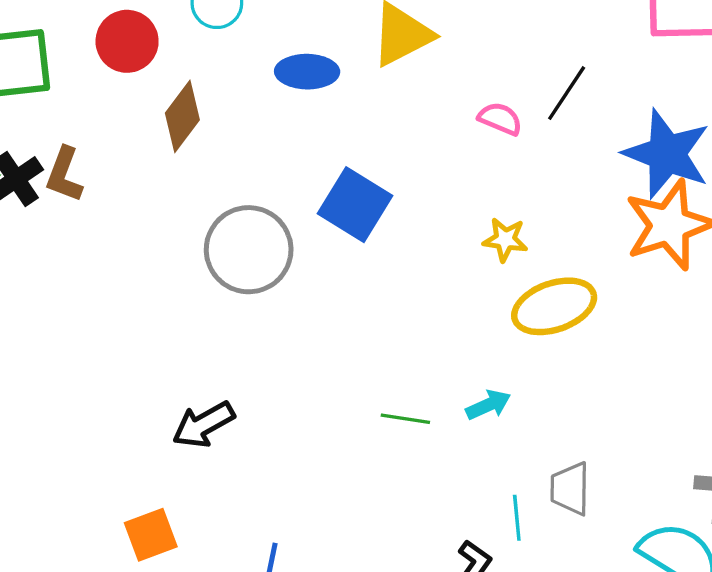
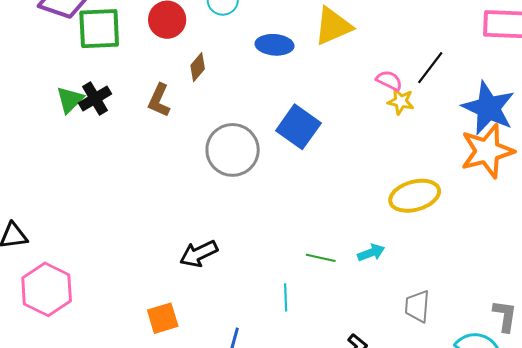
brown diamond: (182, 116) -> (198, 67), size x0.7
brown L-shape: (64, 175) -> (159, 100), moved
yellow star: (505, 240) -> (401, 101), moved
cyan line: (517, 518) -> (286, 297), moved

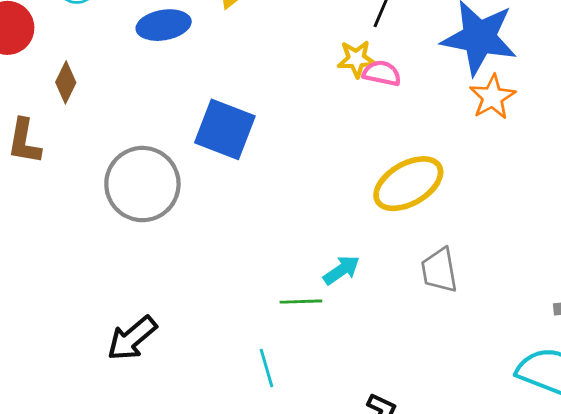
pink semicircle: (389, 80) -> (382, 73), moved
orange star: (487, 151) -> (492, 97), size x0.6
cyan arrow: (371, 253) -> (341, 270), moved
gray trapezoid: (417, 306) -> (439, 270), moved

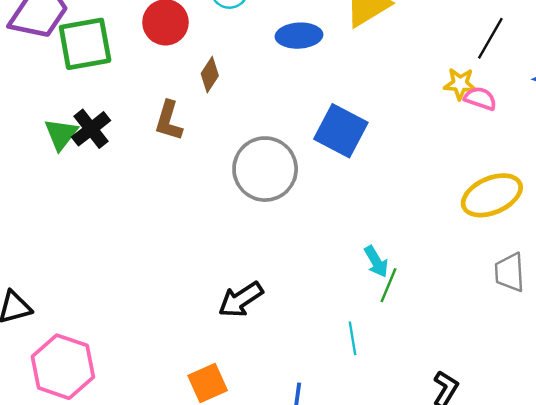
cyan arrow: (341, 270) -> (376, 261), moved, turned 88
green line: (301, 302) -> (388, 285), turned -72

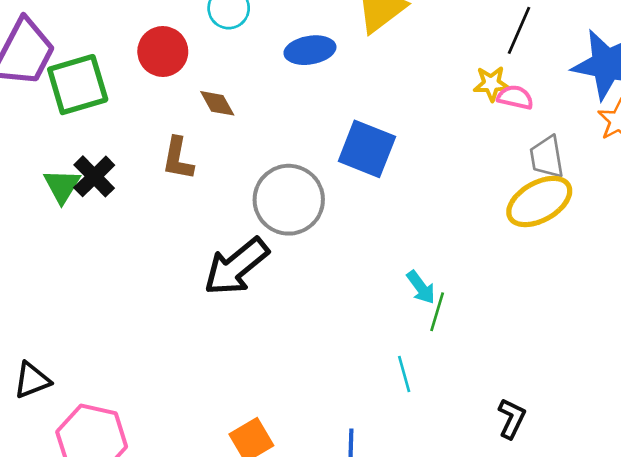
brown diamond: (210, 75) -> (217, 103), turned -56
gray trapezoid: (510, 272) -> (547, 157), moved
black arrow: (241, 300) -> (236, 267), moved, size x1.4

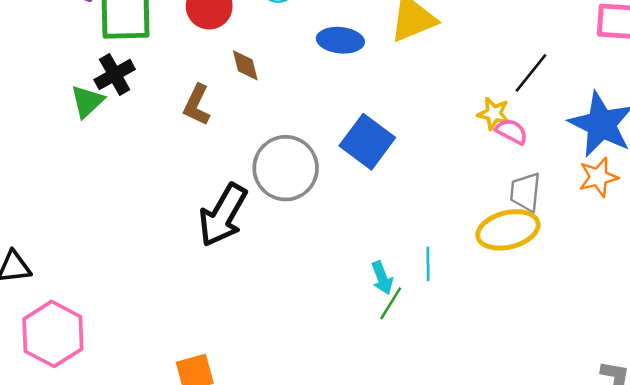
black cross: (94, 176) -> (115, 74), moved
black arrow: (236, 267) -> (223, 215), turned -36
cyan line: (404, 374) -> (428, 264), moved

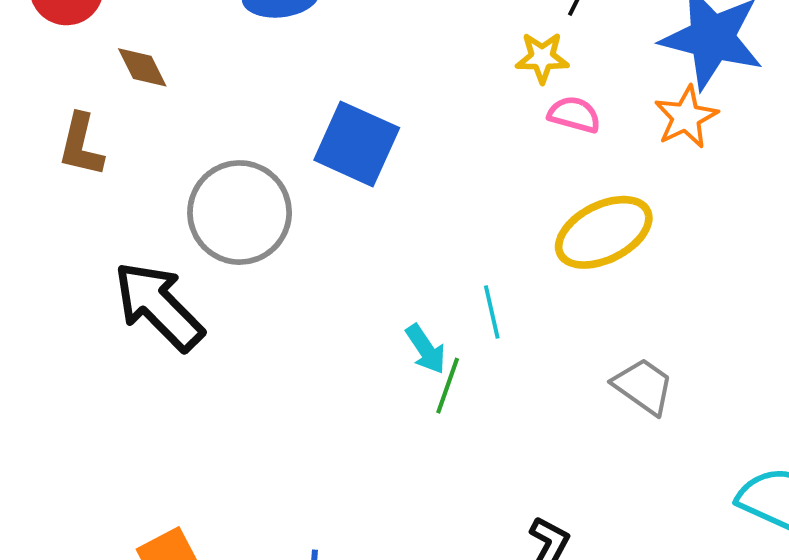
pink semicircle: (512, 131) -> (574, 115), moved
orange star: (598, 177) -> (686, 117), moved
gray trapezoid: (525, 192) -> (643, 386), moved, turned 132
black arrow: (223, 215) -> (159, 306), turned 118

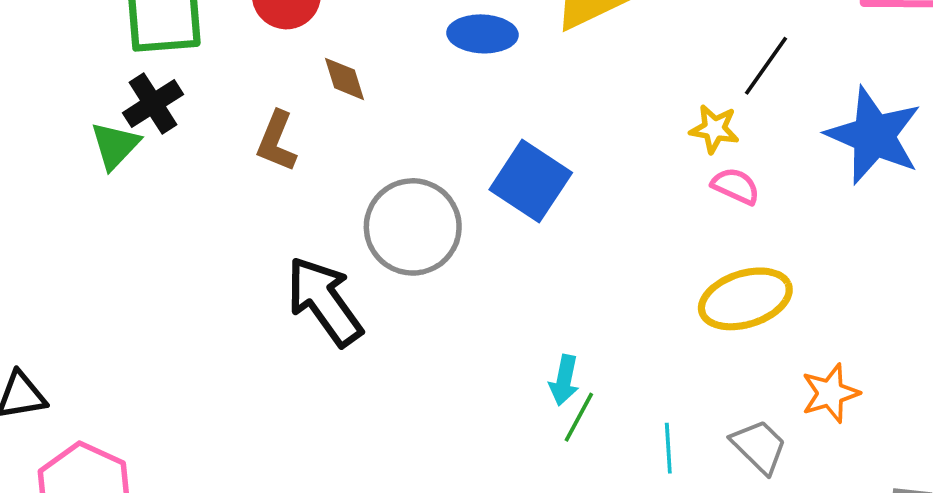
orange star: (686, 117) -> (830, 393), moved
cyan line: (492, 312) -> (668, 448), moved
cyan arrow: (426, 349) -> (564, 380), turned 36

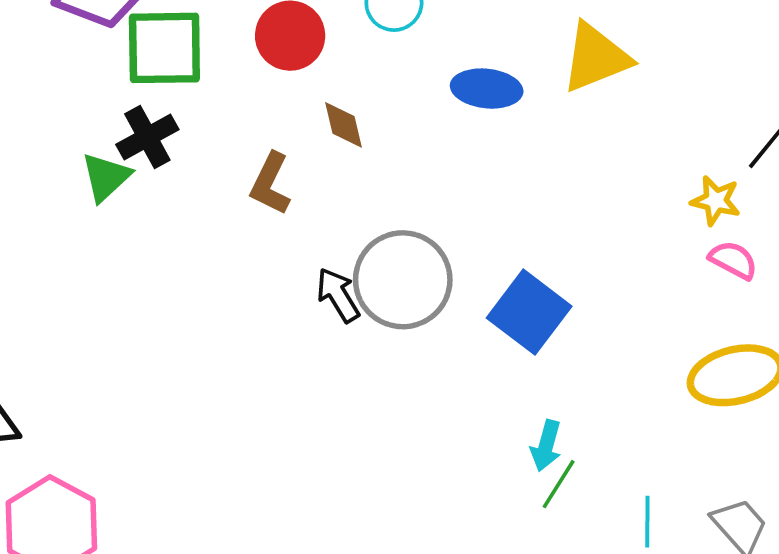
blue square: (531, 181) -> (529, 312), moved
black arrow: (324, 301) -> (338, 295), moved, size x0.6

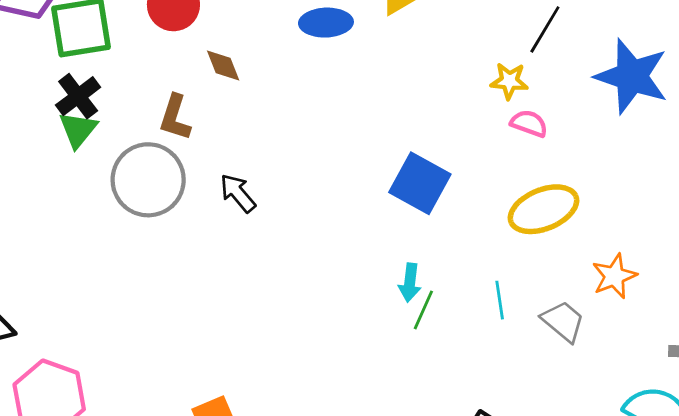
green triangle: (106, 177) -> (78, 130), moved
gray circle: (403, 280) -> (148, 180), moved
blue square: (529, 312) -> (420, 183), moved
cyan line: (647, 522) -> (500, 300), moved

